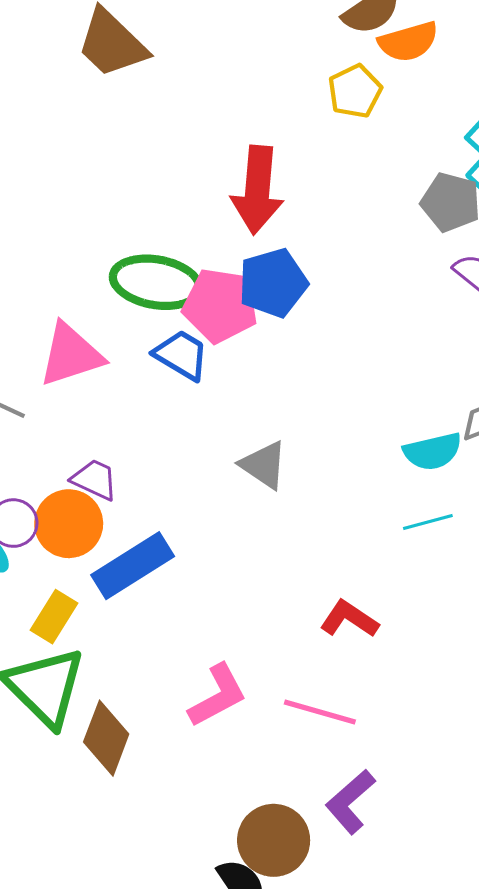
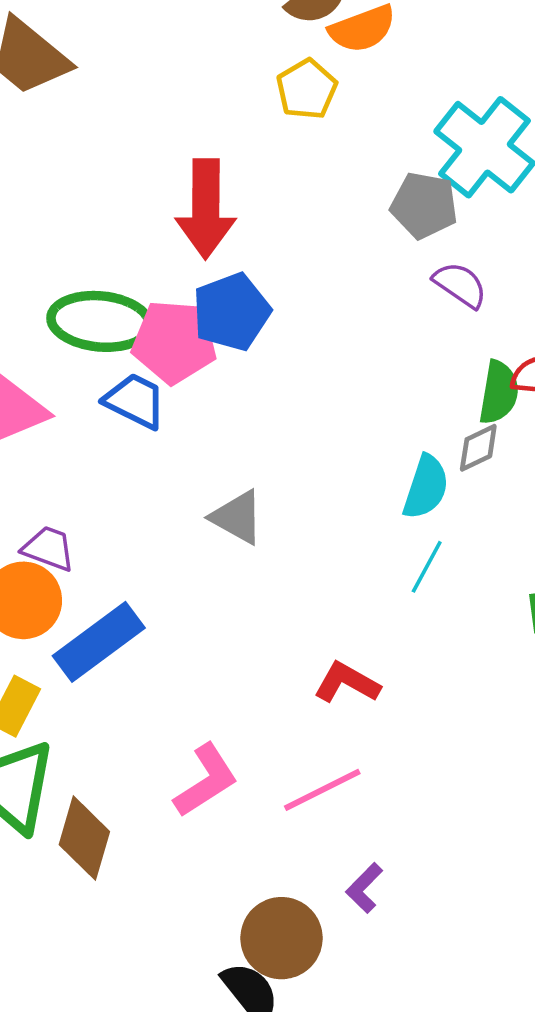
cyan semicircle: (433, 451) -> (426, 487), turned -54
cyan line: (428, 522) -> (427, 567), turned -42
pink line: (320, 712) -> (322, 790), turned -38
purple L-shape: (350, 802) -> (364, 888), size x0.7

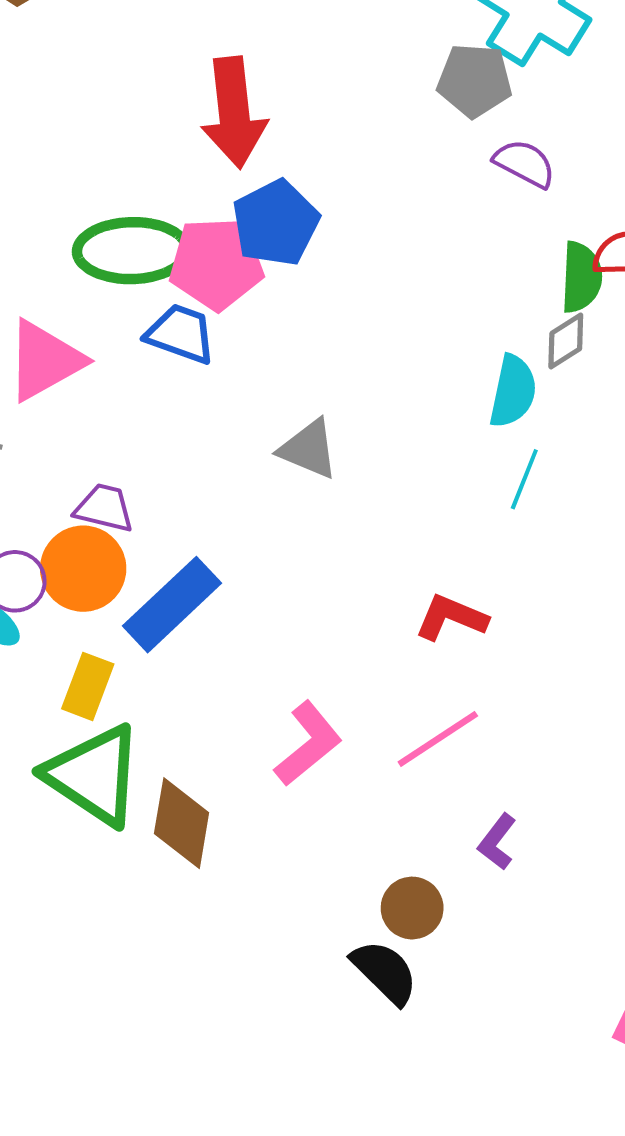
brown circle: (282, 938) -> (412, 908), size x0.7

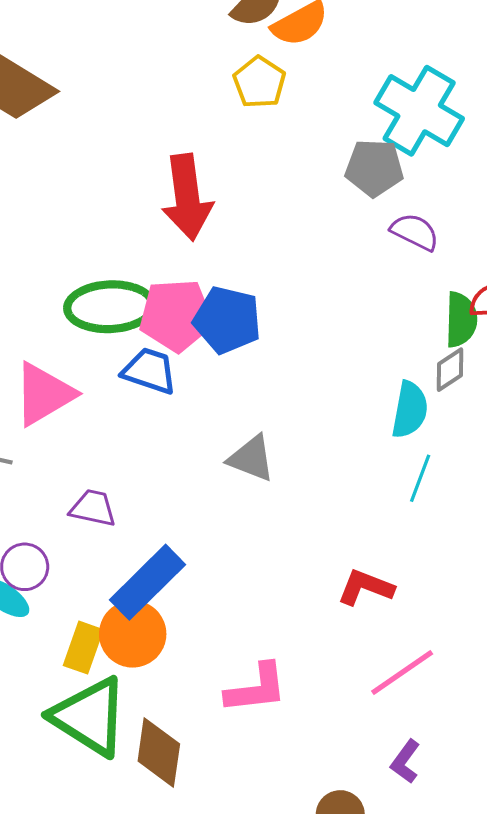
blue pentagon: (276, 223) -> (227, 320), moved, turned -30
orange circle: (83, 569) -> (133, 634), moved
pink line: (438, 739) -> (402, 672), moved
pink L-shape: (308, 744) -> (256, 688), turned 34

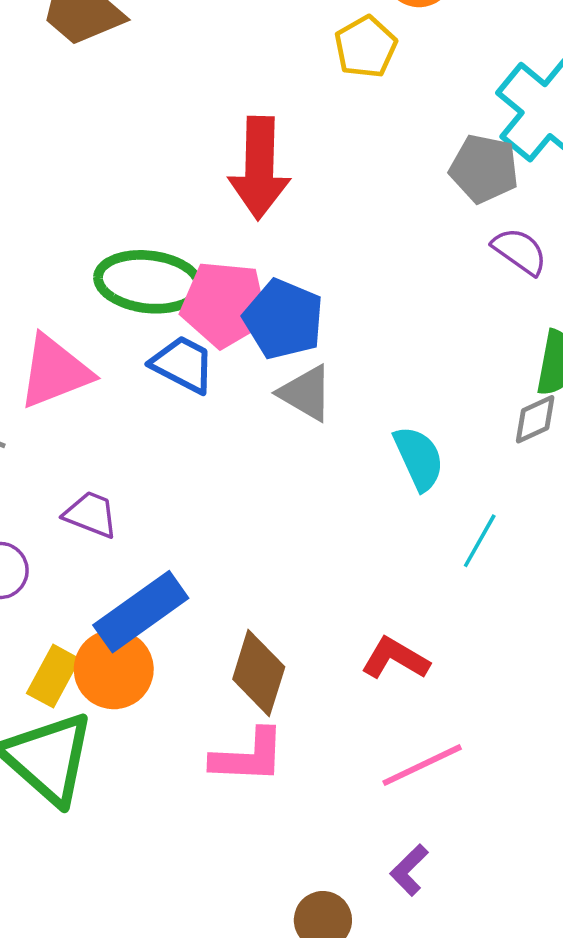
cyan semicircle: (410, 410) -> (419, 458), moved, turned -44
gray triangle: (251, 458) -> (306, 393), moved
brown diamond: (159, 753) -> (259, 673), moved

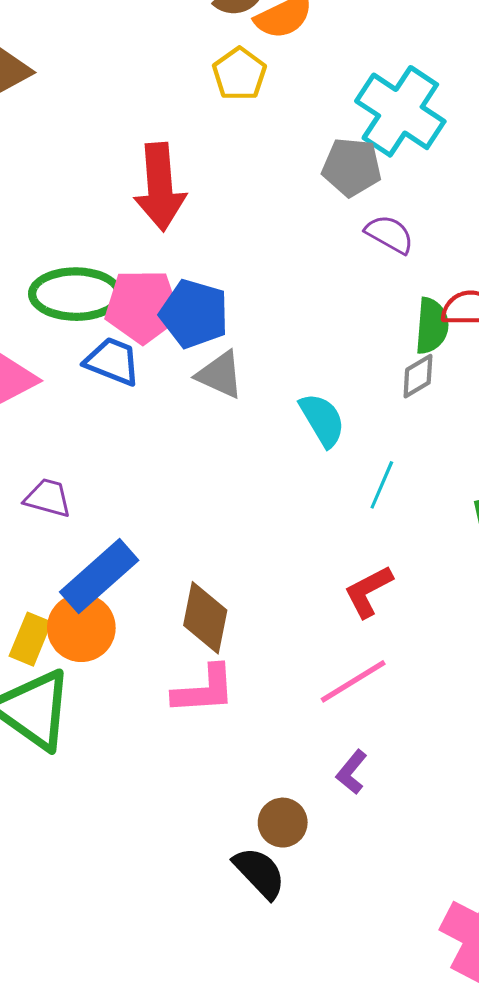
red L-shape: (395, 658) -> (368, 591), moved, turned -52

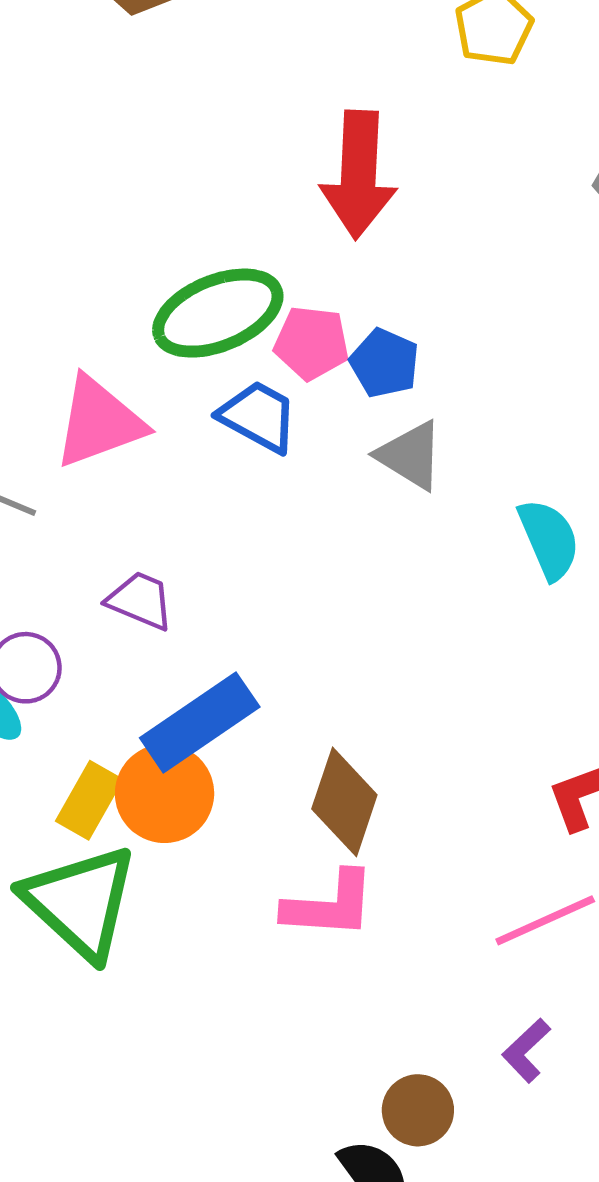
green ellipse: (76, 294) -> (218, 313), turned -30
pink pentagon: (142, 306) -> (312, 343), size x0.7
blue pentagon: (194, 314) -> (385, 363), size x0.7

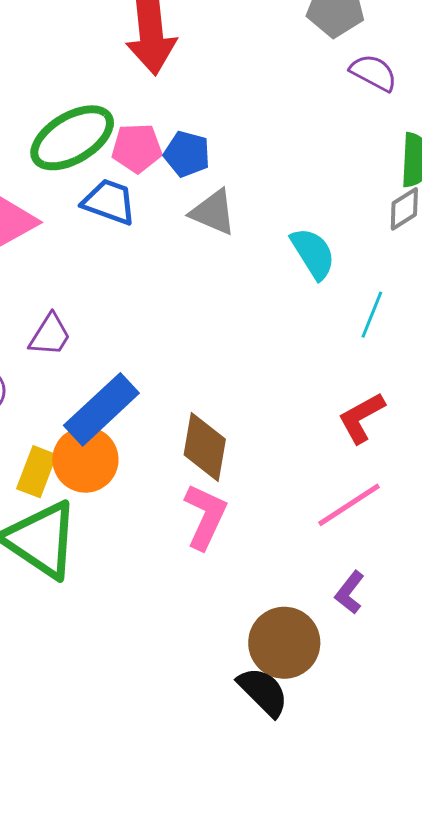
purple trapezoid: (140, 601) -> (50, 335), turned 108
pink L-shape: (329, 905) -> (205, 516), turned -60
brown circle: (418, 1110) -> (284, 643), size x1.5

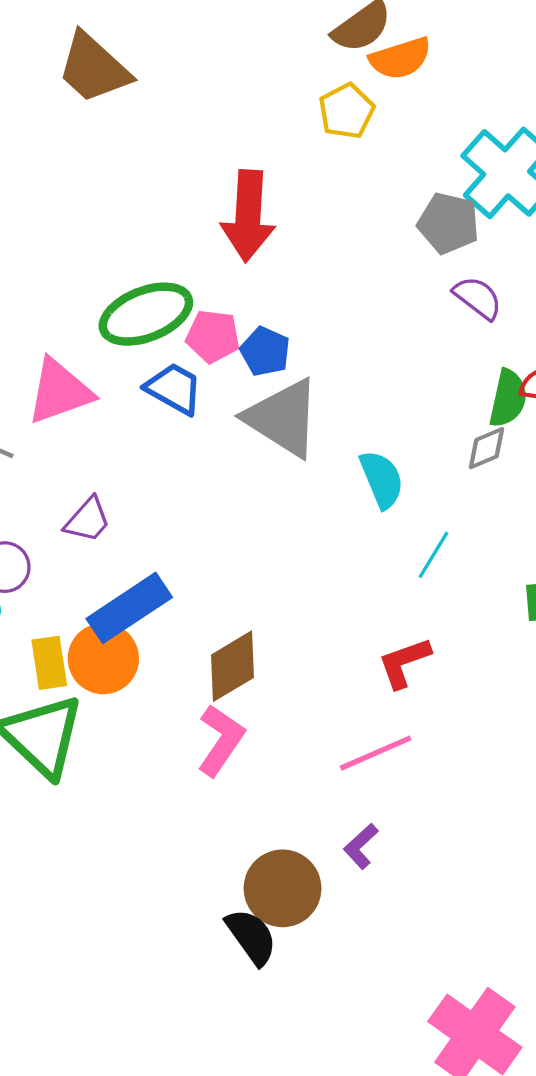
gray triangle: (213, 212) -> (283, 418), size x1.6
brown diamond: (205, 447) -> (232, 666), turned 40
yellow rectangle: (37, 472) -> (49, 663), turned -39

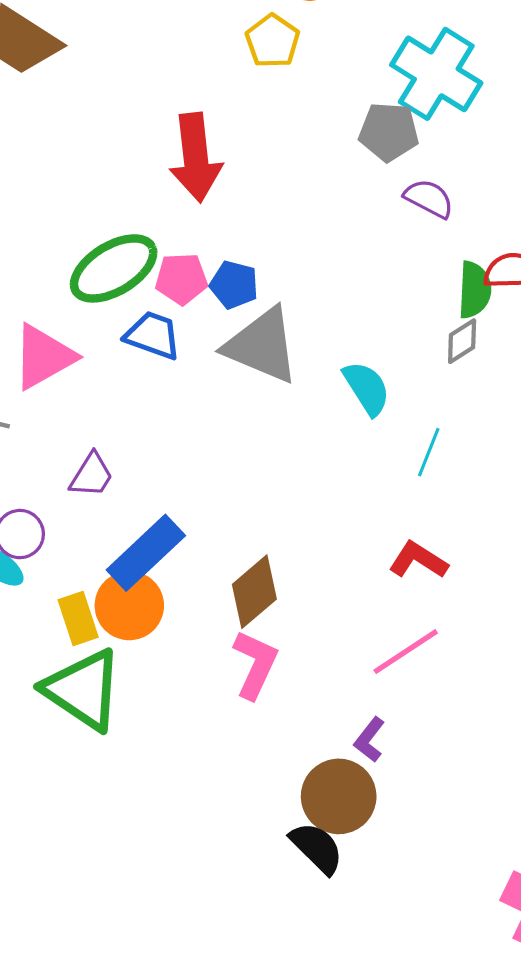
red L-shape: (404, 663) -> (418, 560), turned 62
purple L-shape: (361, 846) -> (369, 740), moved

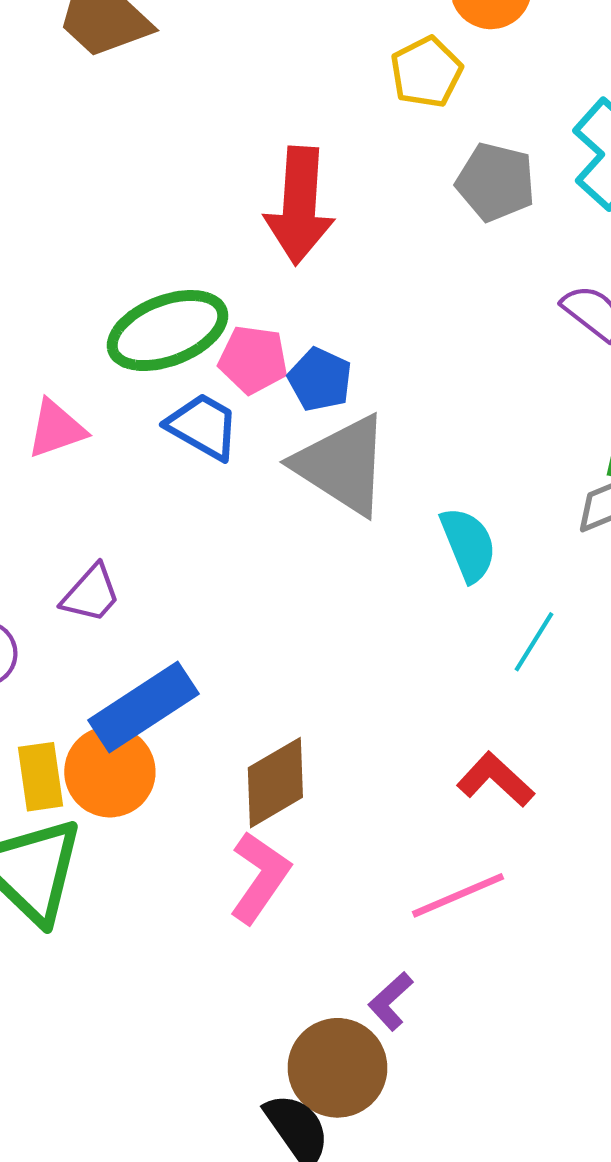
gray pentagon: (389, 132) -> (496, 182), moved
pink triangle: (44, 357) -> (56, 429), size x0.7

